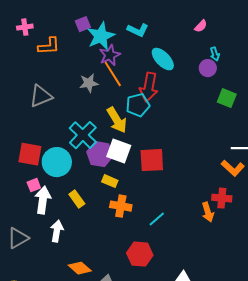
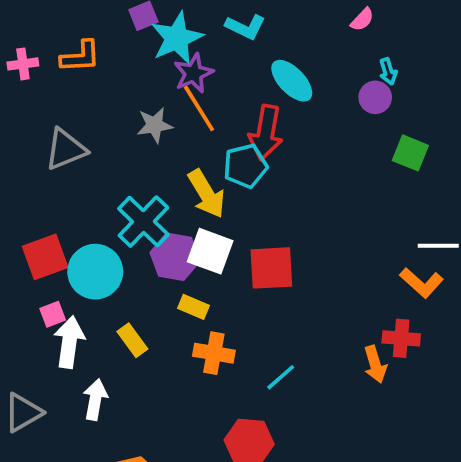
pink cross: (25, 27) -> (23, 64), moved
red square: (30, 154) -> (45, 257), turned -30

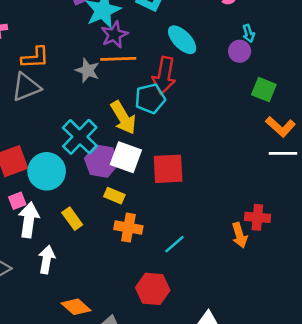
orange L-shape: (80, 57) -> (35, 58), moved
orange line: (199, 108) -> (118, 59), turned -60
gray star: (155, 125) -> (88, 70), turned 30
orange L-shape: (422, 283) -> (280, 127), moved

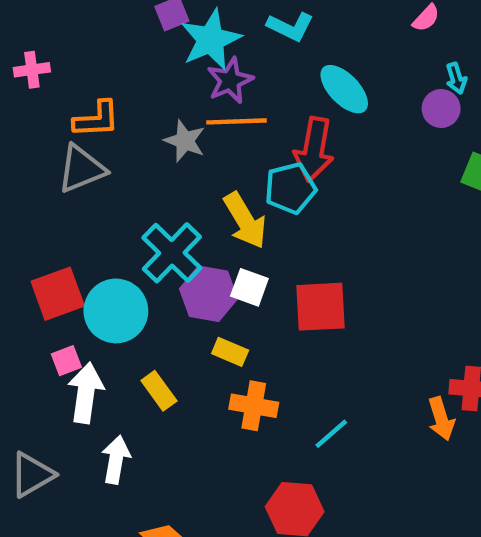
white square: (126, 157) -> (249, 287), size x0.7

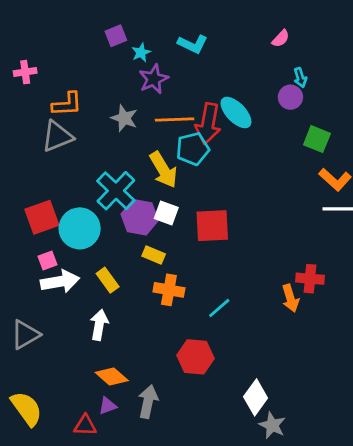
cyan star: (211, 40) -> (141, 52), size x0.5
cyan ellipse: (344, 89) -> (236, 113), moved
orange line: (236, 121) -> (175, 119), moved
white arrow: (86, 393) -> (60, 281), turned 72
white arrow: (116, 460) -> (99, 325), moved

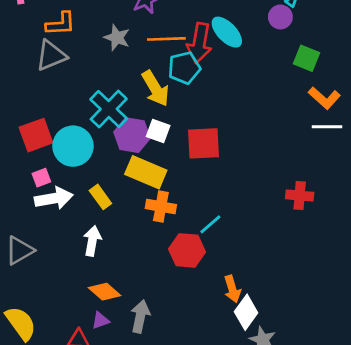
yellow rectangle: (154, 255) -> (146, 172), size x1.8
orange arrow: (290, 298) -> (232, 289), moved
red hexagon: (195, 357) -> (187, 250), moved

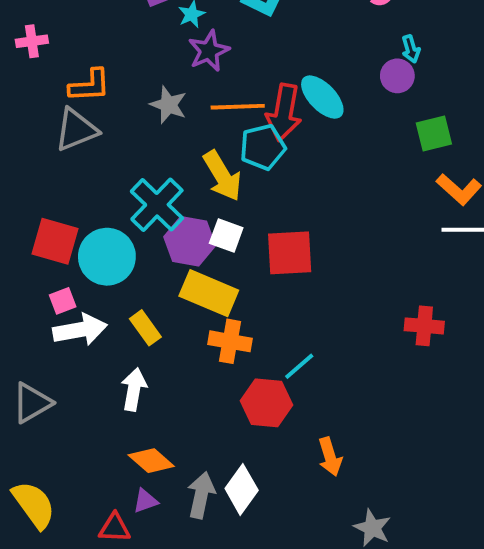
green square: (306, 58) -> (434, 134), turned -36
red square: (36, 135) -> (55, 241), turned 36
white diamond: (246, 312) -> (242, 489), moved

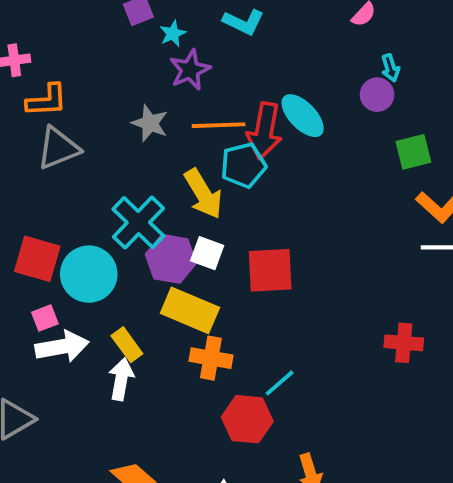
orange L-shape: (90, 85) -> (47, 100), moved
white arrow: (134, 389) -> (121, 379), moved

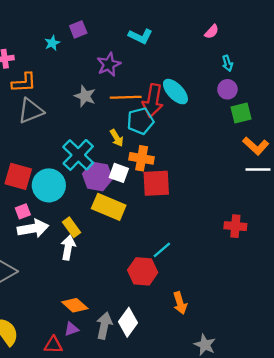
cyan star: (173, 34) -> (52, 43), moved
purple circle: (377, 95) -> (227, 89), moved
yellow arrow: (203, 194) -> (117, 138), size x0.6
orange cross: (211, 358) -> (142, 158), moved

